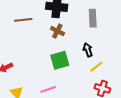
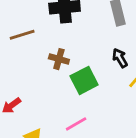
brown cross: (57, 31) -> (59, 59), moved

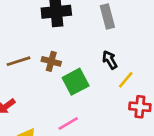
brown line: (22, 35) -> (19, 61), moved

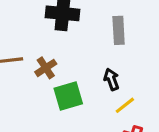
brown cross: (51, 61) -> (46, 68), turned 30

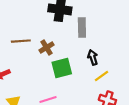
gray rectangle: (119, 30) -> (82, 27), moved

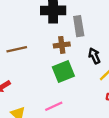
brown cross: (47, 47) -> (62, 45), moved, turned 32

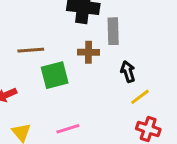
green square: (63, 71) -> (55, 75), moved

